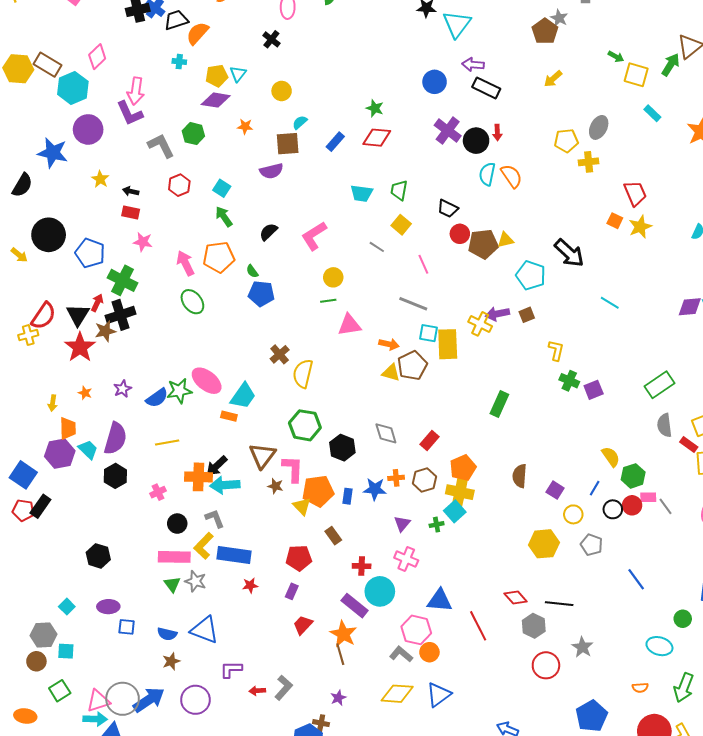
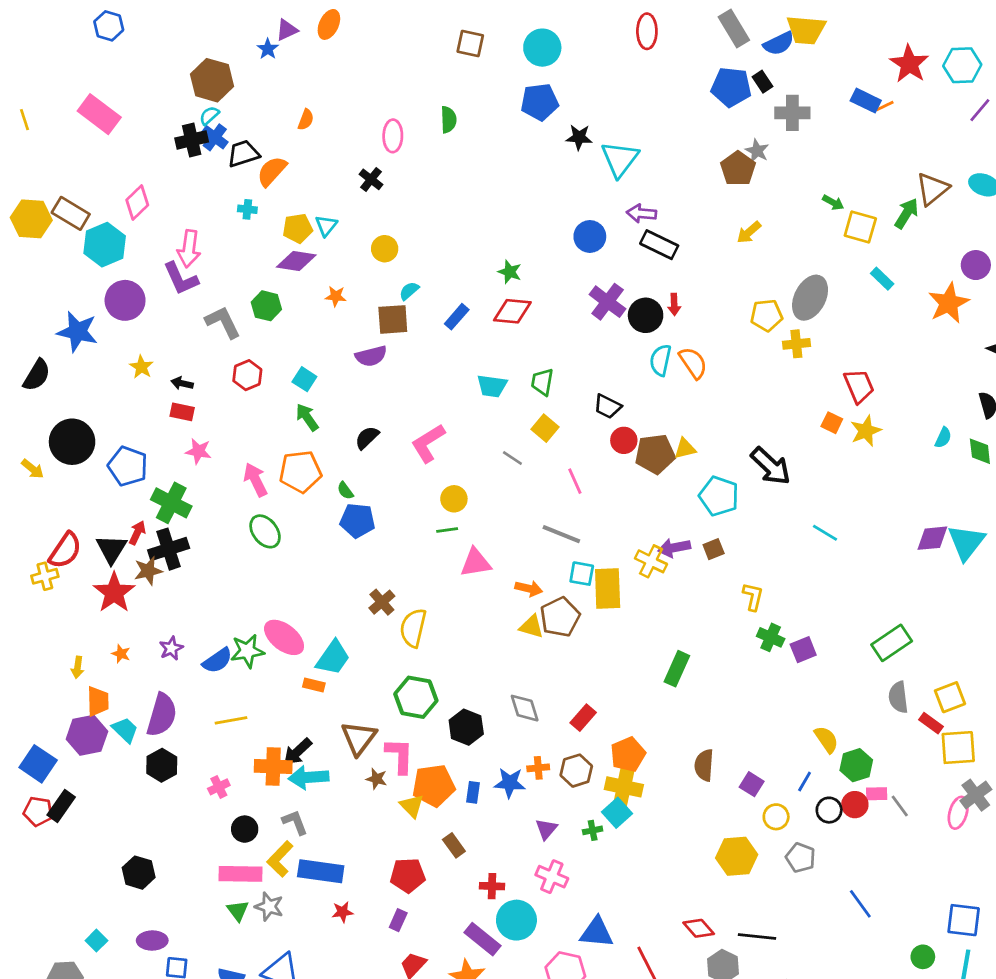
gray ellipse: (599, 127) -> (810, 298), size x1.4

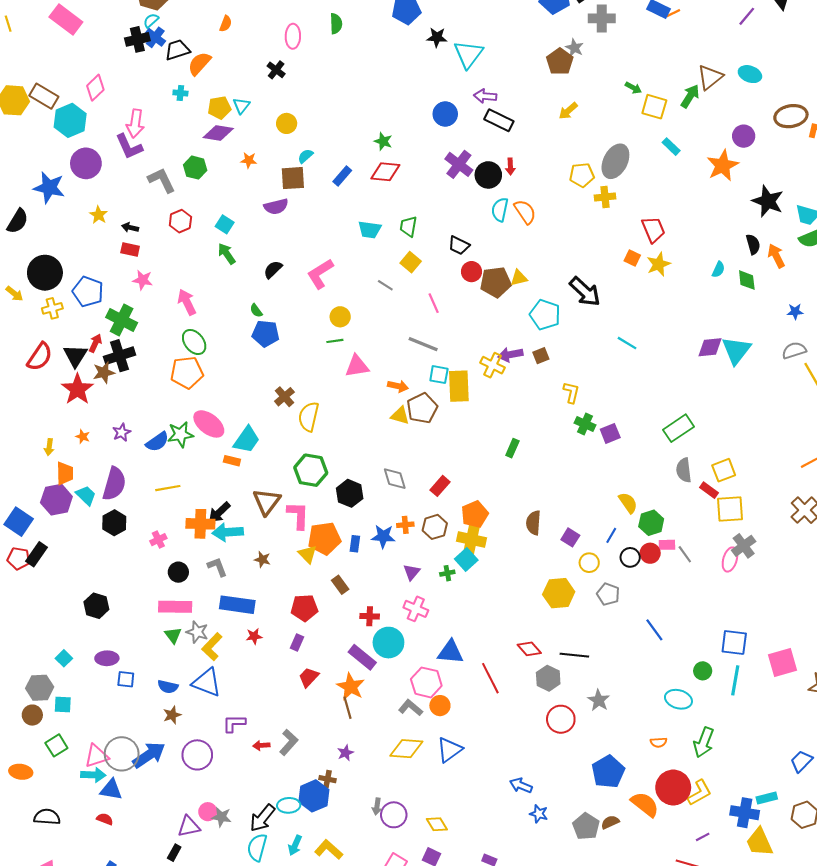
orange pentagon: (300, 472) -> (187, 372), moved
yellow cross: (45, 576) -> (52, 308), moved
green rectangle: (677, 669) -> (512, 448), size x0.7
brown star: (376, 779) -> (262, 560), moved
yellow L-shape: (280, 859) -> (212, 647), moved

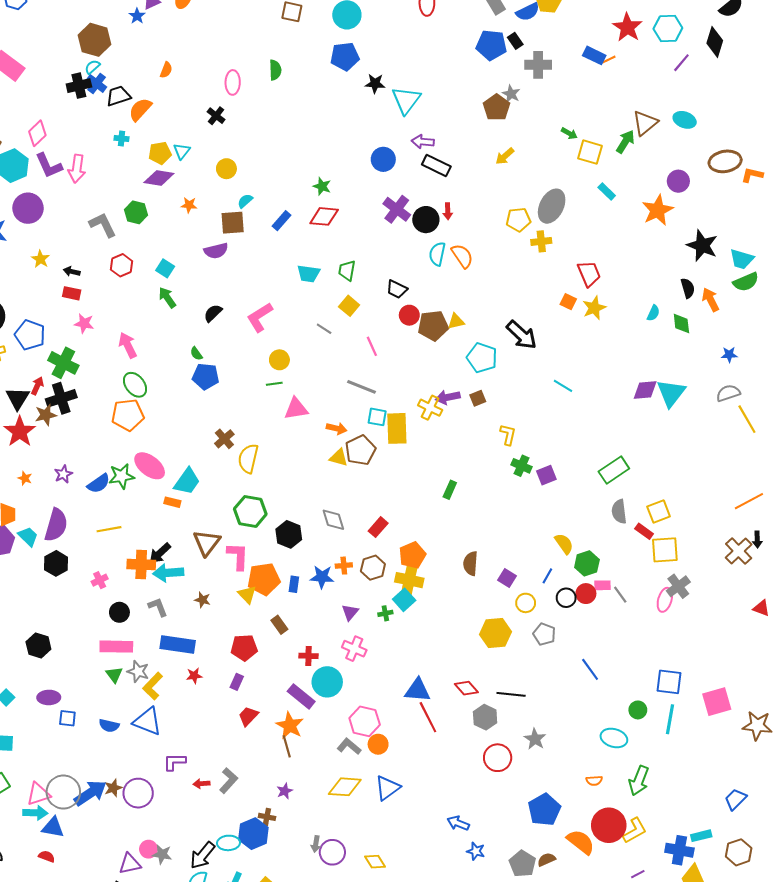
purple L-shape: (129, 147) -> (49, 166), moved
blue triangle: (450, 652) -> (418, 690), moved
brown star: (172, 715) -> (113, 788), moved

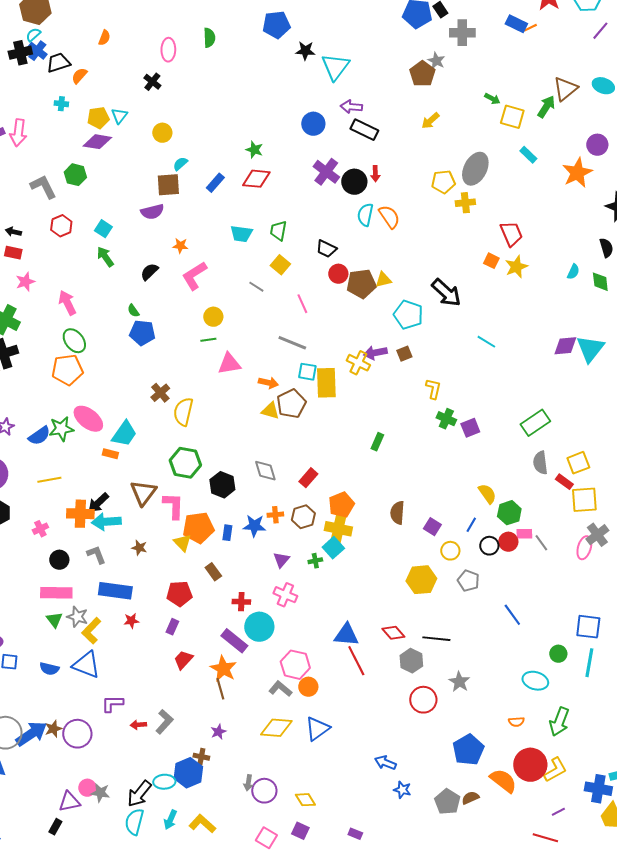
orange semicircle: (140, 109) -> (79, 76), size x0.7
orange star: (189, 205) -> (180, 246), moved
pink star: (84, 323) -> (25, 282), turned -30

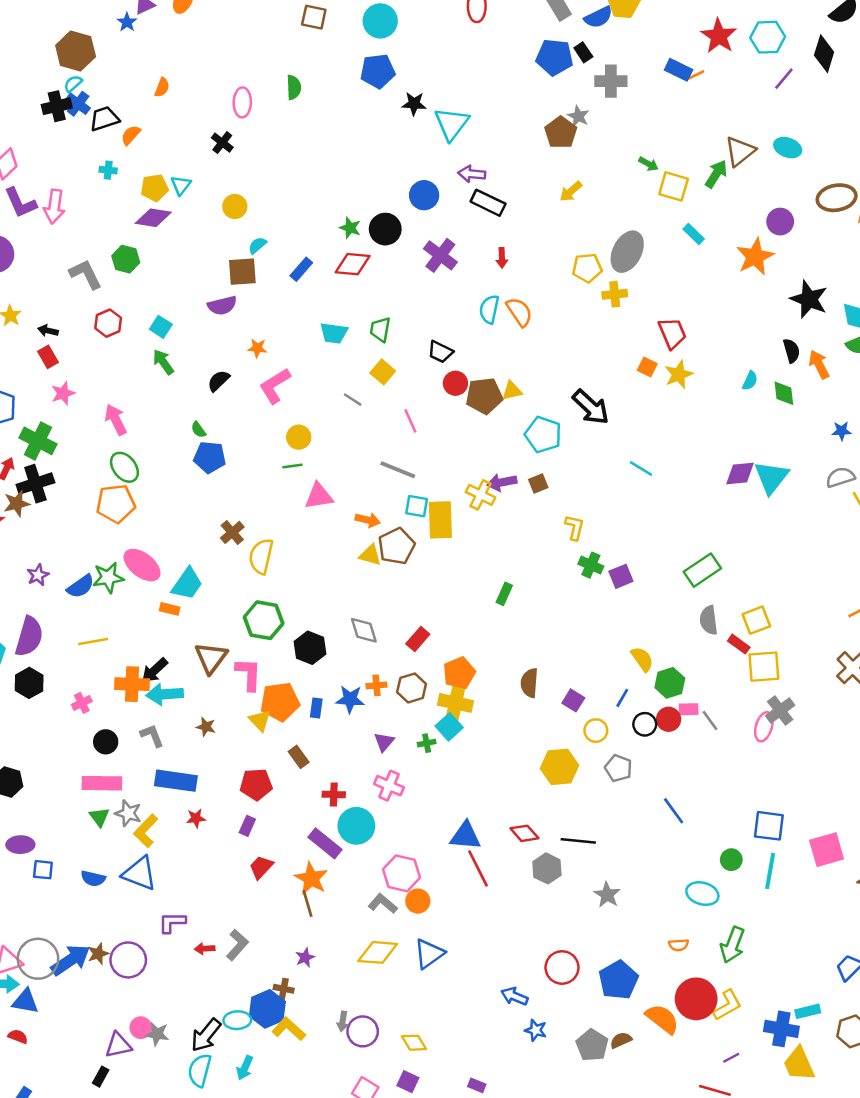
black circle: (354, 182) -> (385, 229), moved
red rectangle: (13, 253) -> (48, 357), turned 48
red circle: (423, 700) -> (562, 967), moved
yellow L-shape: (202, 824) -> (289, 1029), moved

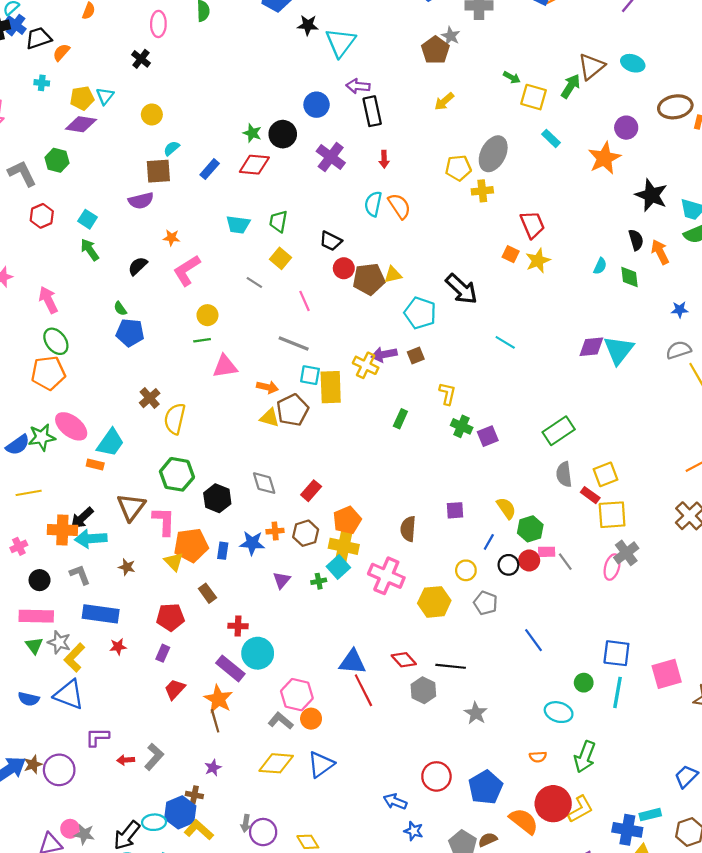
black rectangle: (488, 203) -> (372, 111), turned 52
green rectangle: (504, 594) -> (400, 419), moved
purple square: (573, 700) -> (455, 510), moved, turned -36
pink cross: (389, 786) -> (386, 576), moved, size x1.4

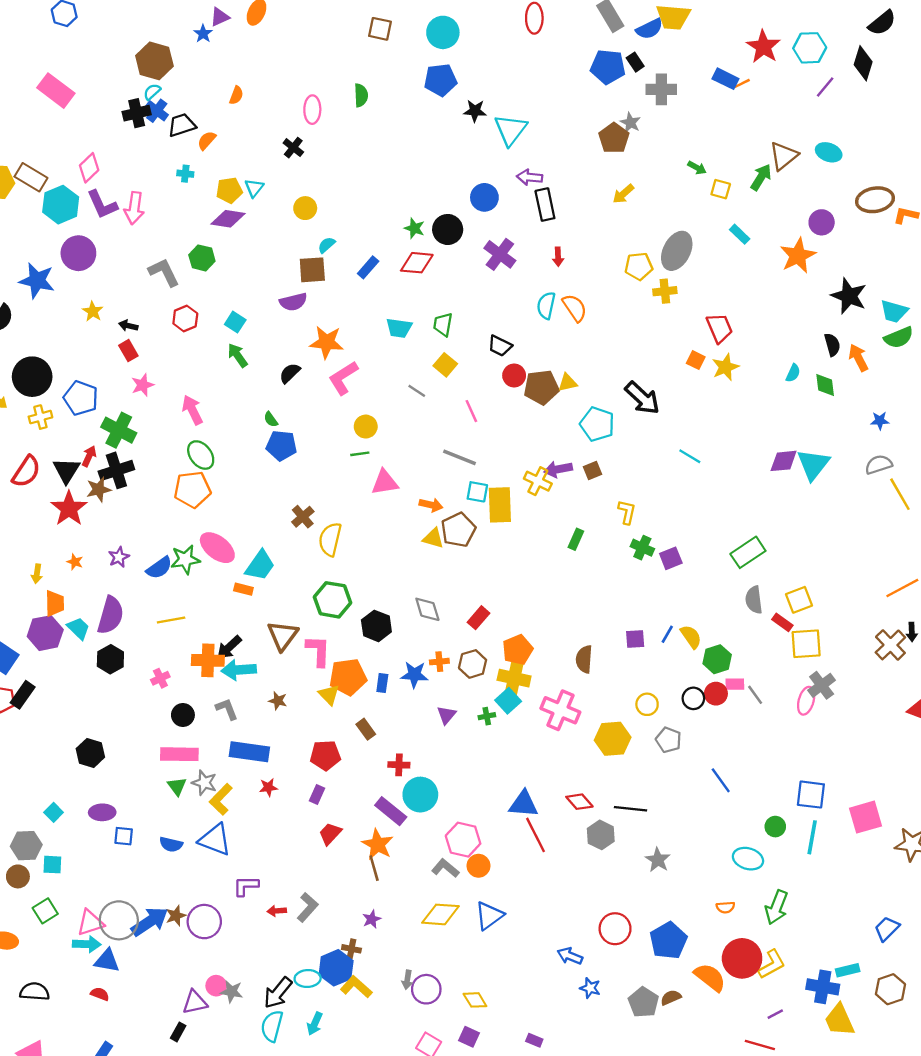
yellow square: (534, 97) -> (721, 189), size x0.7
orange star: (171, 238) -> (327, 342), size x1.8
blue line: (489, 542) -> (667, 634), moved

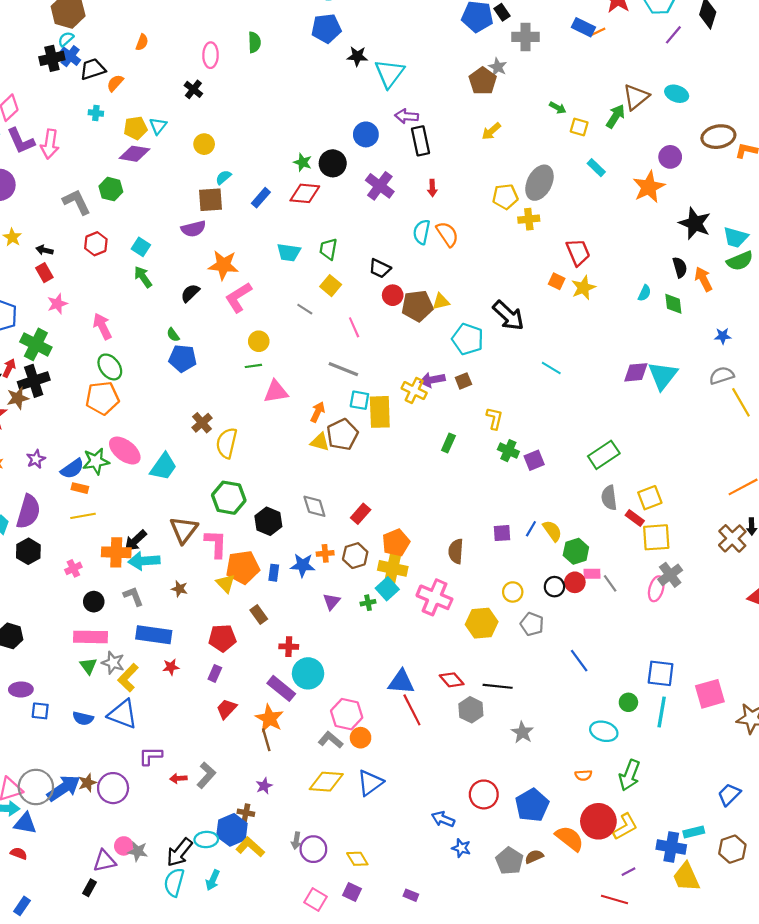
orange arrow: (431, 505) -> (318, 412), turned -78
orange rectangle: (243, 589) -> (80, 488), moved

